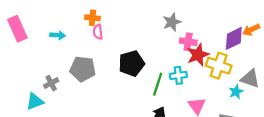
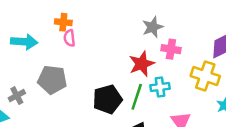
cyan arrow: (58, 35) -> (24, 42), size x1.5
red star: (198, 55) -> (142, 64), moved
black pentagon: (132, 63) -> (107, 99), moved

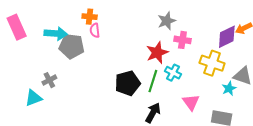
gray pentagon: (52, 80) -> (72, 46), moved
cyan cross: (160, 87) -> (173, 73), turned 35

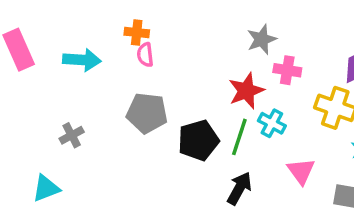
gray pentagon: (72, 46) -> (147, 113), moved
cyan triangle: (34, 98) -> (46, 188), moved

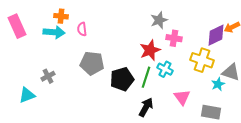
orange cross: (137, 33) -> (61, 16), moved
pink semicircle: (145, 55) -> (82, 29), moved
cyan triangle: (46, 188) -> (27, 95), moved

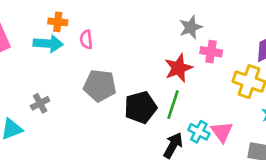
cyan cross: (165, 69) -> (199, 132), moved

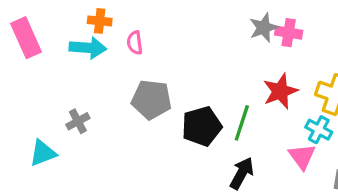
pink cross: (211, 52) -> (289, 33), moved
red star: (178, 68) -> (280, 91), moved
cyan cross: (199, 132) -> (319, 130), moved

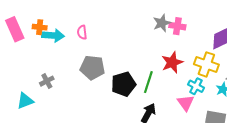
orange cross: (100, 21) -> (40, 27), moved

